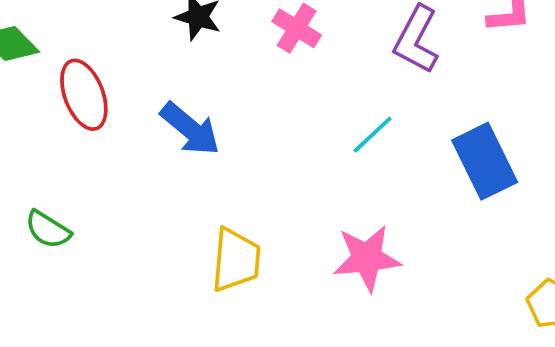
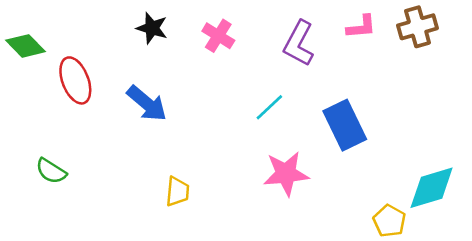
pink star: (367, 258) -> (286, 174), moved
yellow trapezoid: (236, 260) -> (177, 192), size x0.7

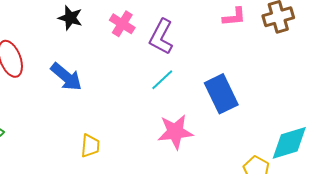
purple L-shape: (299, 43) -> (161, 37), moved

